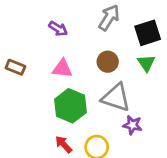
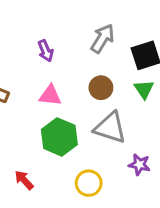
purple arrow: (58, 29) -> (46, 51), turned 36
purple star: (132, 125) -> (139, 165), moved
red arrow: (64, 144) -> (24, 180), moved

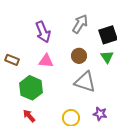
purple arrow: (46, 51) -> (43, 32), size x1.5
green hexagon: (59, 137) -> (31, 88), moved
purple star: (139, 165) -> (100, 114), moved

